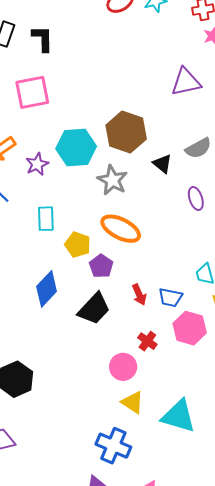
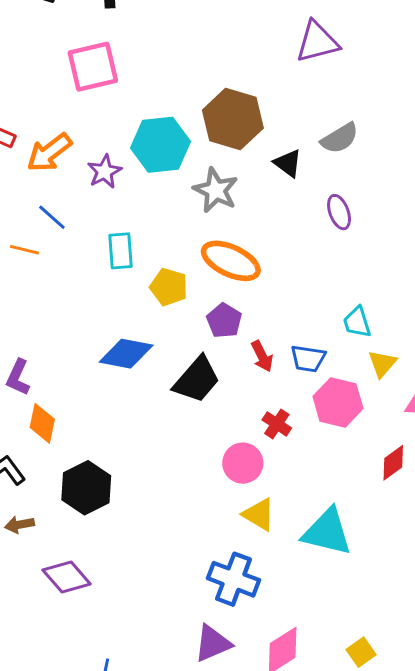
purple pentagon: (101, 266) -> (224, 321), moved
blue diamond: (47, 289) -> (126, 354), turned 60

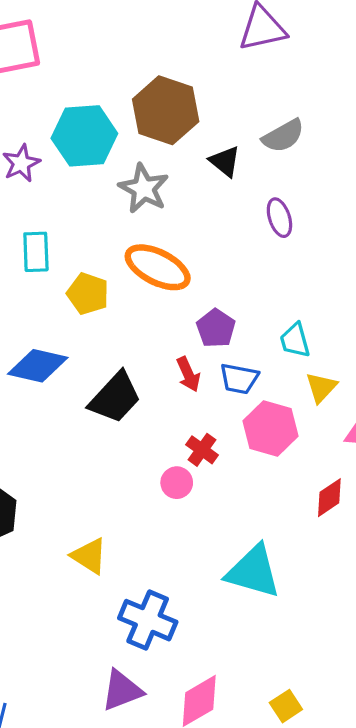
purple pentagon: (224, 321) -> (216, 328), moved
pink circle: (243, 463) -> (177, 483), moved, size x0.7
yellow triangle: (259, 514) -> (89, 556), moved

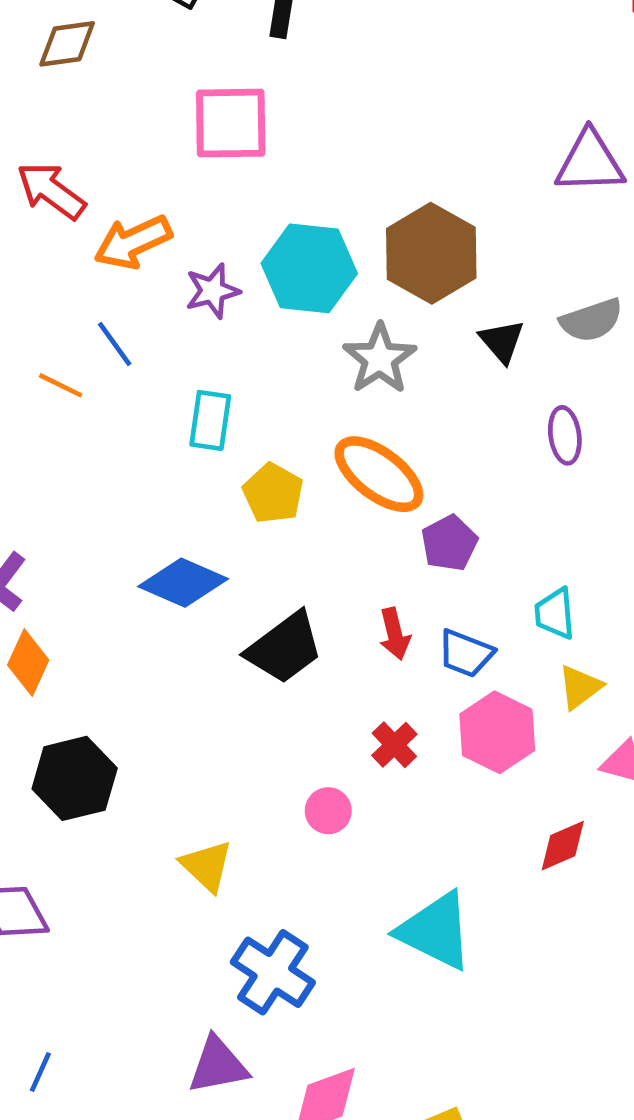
purple pentagon: (216, 328) -> (449, 543), moved
pink circle: (177, 483) -> (328, 811), moved

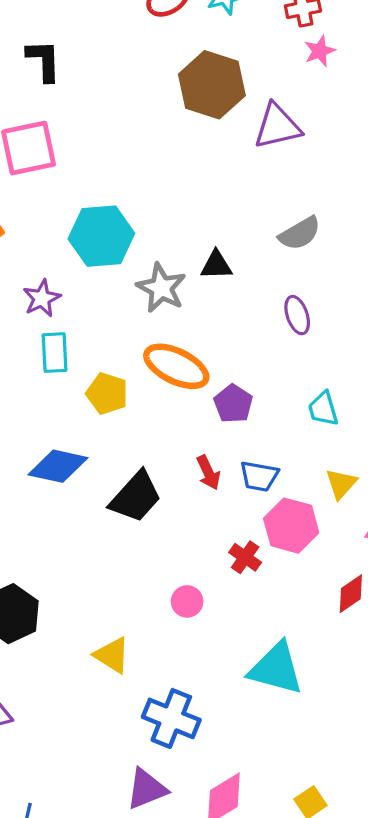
brown hexagon: (431, 253) -> (212, 85), moved
purple star: (212, 291) -> (42, 298), moved
black triangle: (502, 341) -> (216, 265), moved, turned -40
cyan trapezoid: (555, 614) -> (323, 409), moved
red cross: (394, 745) -> (245, 557), moved

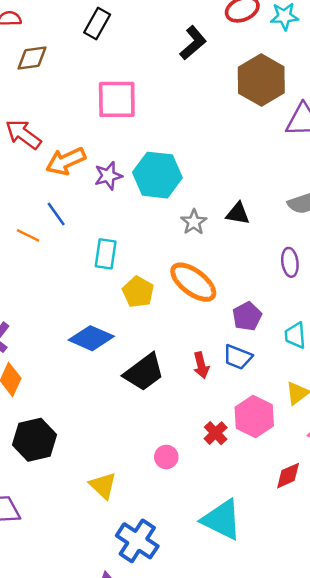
black L-shape: (44, 60) -> (193, 43), moved, turned 40
gray star: (161, 288) -> (194, 222), size x0.7
purple star: (42, 298) -> (108, 176), moved
purple pentagon: (233, 404) -> (247, 316), moved
blue trapezoid: (259, 476) -> (238, 357), moved

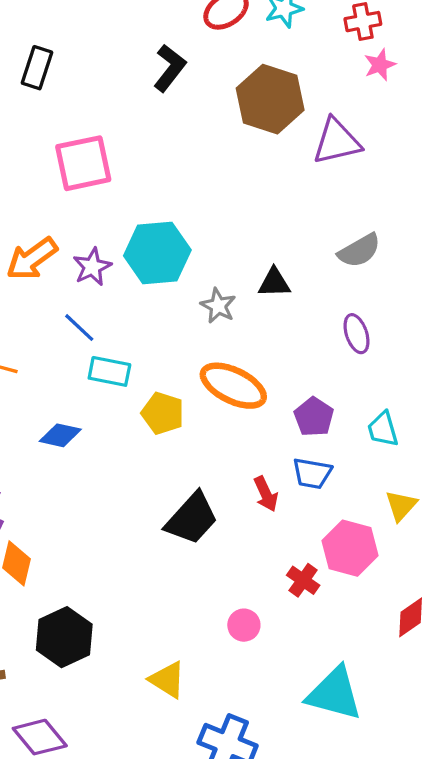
blue line: (56, 214) -> (79, 328), moved
cyan rectangle: (106, 254) -> (109, 371), turned -76
blue diamond: (91, 338) -> (60, 435), moved, size x0.7

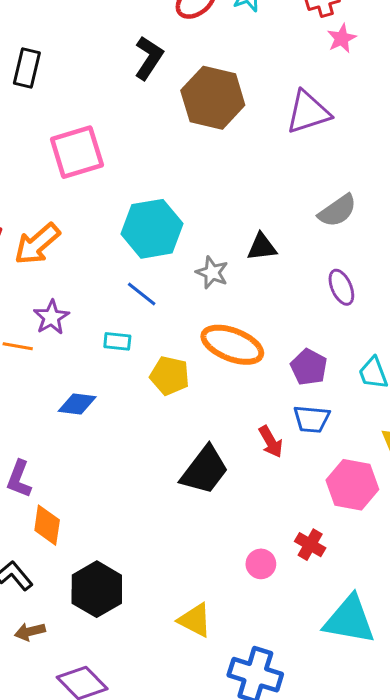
brown hexagon: (270, 99) -> (213, 98), moved
purple star: (92, 267) -> (51, 317), moved
blue line: (79, 328) -> (142, 294), moved
cyan rectangle: (109, 371) -> (117, 341), size x0.7
red cross: (303, 580) -> (310, 545), moved

